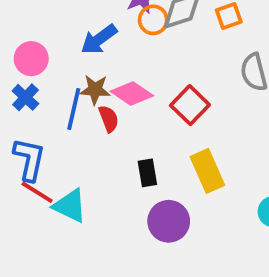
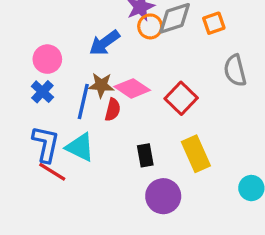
red semicircle: (109, 119) -> (113, 110), turned 35
cyan triangle: (70, 206) -> (80, 147), moved

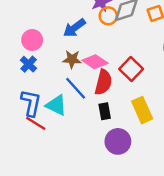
blue line: (83, 102) -> (76, 88), moved, turned -55
red semicircle: (113, 110) -> (103, 82), moved, size x1.5

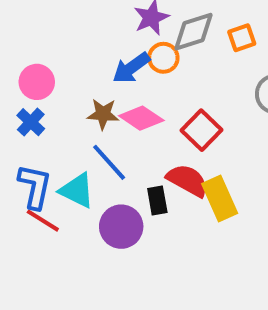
orange circle: (108, 16) -> (163, 58), moved
blue arrow: (74, 28) -> (131, 68), moved
red semicircle: (103, 82) -> (188, 180), moved, turned -75
purple circle: (118, 141) -> (121, 227), moved

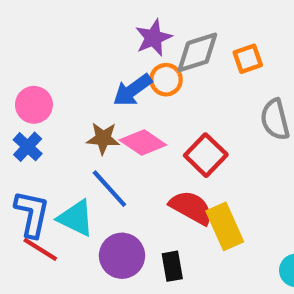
black rectangle: (157, 200) -> (172, 266), moved

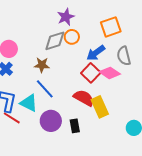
gray diamond: (197, 52) -> (55, 41), moved
orange square: (248, 59) -> (111, 27), size x1.5
blue arrow: (132, 90) -> (96, 53), moved
pink diamond: (143, 143) -> (110, 73), moved

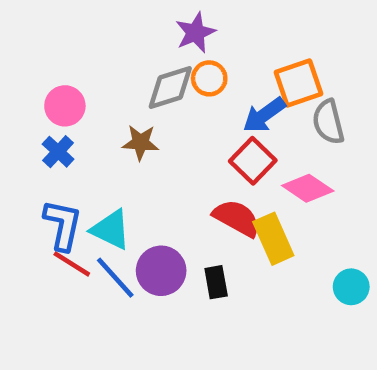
orange square: (111, 27) -> (299, 83), moved
pink diamond: (110, 73) -> (308, 188), moved
blue line: (45, 89) -> (115, 278), moved

